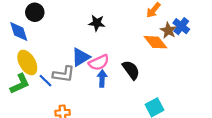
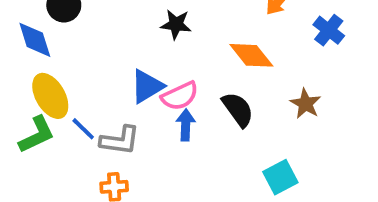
brown star: (168, 30) -> (306, 104), moved
orange diamond: (156, 42) -> (251, 55), moved
gray L-shape: (64, 74) -> (120, 140), moved

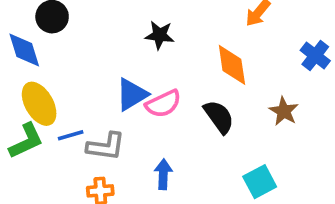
blue cross: (329, 30) -> (315, 56), moved
orange diamond: (251, 55) -> (232, 65), turned 30
blue arrow: (186, 125) -> (163, 174), moved
blue line: (83, 129) -> (71, 135), turned -60

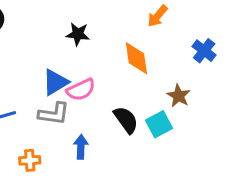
black semicircle: (219, 117) -> (126, 120), moved
gray L-shape: (106, 146) -> (54, 114), moved
cyan square: (260, 182) -> (159, 124), moved

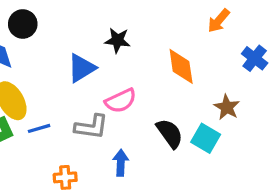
orange arrow: (157, 16) -> (219, 21), moved
blue triangle: (55, 82) -> (82, 68), moved
cyan square: (159, 124) -> (206, 138), turned -32

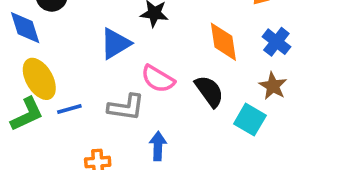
blue cross: (255, 58) -> (276, 42), moved
pink semicircle: (121, 101) -> (158, 79), turned 56
black semicircle: (170, 133) -> (209, 91), moved

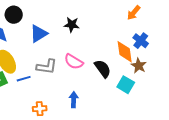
orange diamond: (223, 42) -> (125, 52), moved
blue triangle: (115, 43) -> (39, 34), moved
gray L-shape: (126, 107) -> (47, 67), moved

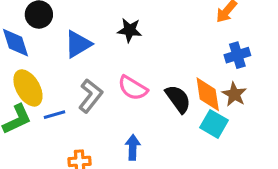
blue cross: (141, 41) -> (237, 55), turned 35
orange diamond: (125, 52) -> (208, 94), moved
gray L-shape: (47, 67) -> (90, 96), turned -60

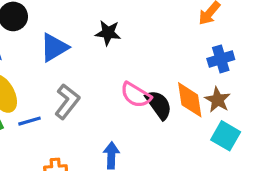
pink semicircle: (133, 88) -> (136, 95), moved
cyan square: (214, 124) -> (226, 136), moved

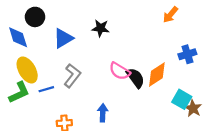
blue cross: (221, 59) -> (187, 54), moved
orange diamond: (190, 100) -> (157, 74), turned 65
brown star: (218, 100) -> (193, 108), moved

